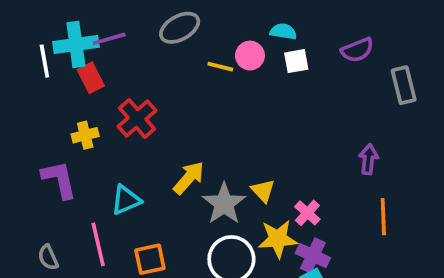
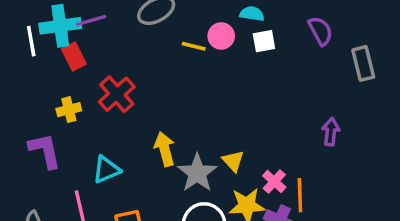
purple semicircle: (357, 50) -> (320, 31), turned -96
yellow arrow: (189, 178) -> (165, 149), turned -56
orange line: (383, 217) -> (300, 195), moved

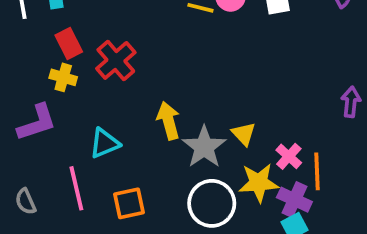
red rectangle: (74, 57) -> (69, 44), moved
yellow cross: (69, 110) -> (63, 77), turned 30
purple L-shape: (45, 151) -> (37, 123), turned 84

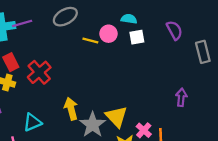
yellow triangle: (244, 134) -> (116, 117), size x1.5

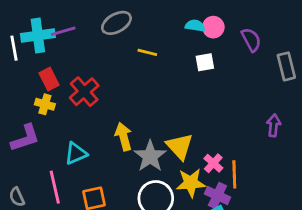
pink circle: (108, 34) -> (213, 27), moved
white square: (137, 37) -> (205, 62), moved
purple arrow: (181, 97) -> (274, 125), moved

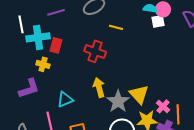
cyan cross: (38, 36) -> (38, 37), moved
white square: (205, 62) -> (158, 21), moved
red rectangle: (49, 79) -> (56, 45), moved, turned 42
red cross: (84, 92) -> (95, 51), moved, turned -30

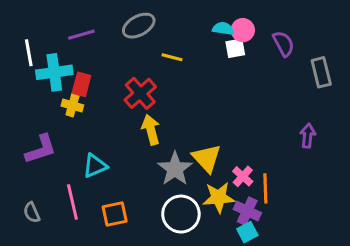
red cross: (95, 51) -> (140, 93), turned 30
yellow cross: (43, 64) -> (72, 105), moved
yellow arrow: (99, 87) -> (151, 130), moved

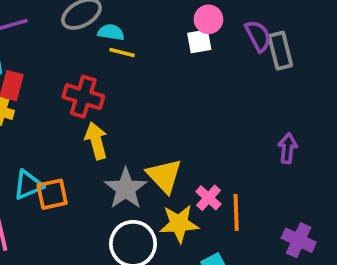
cyan semicircle: (223, 29) -> (111, 32), moved
gray rectangle: (321, 72) -> (280, 51), moved
red cross: (140, 93) -> (83, 97), turned -32
purple cross: (247, 211) -> (299, 240), moved
orange square: (115, 214) -> (52, 194), moved

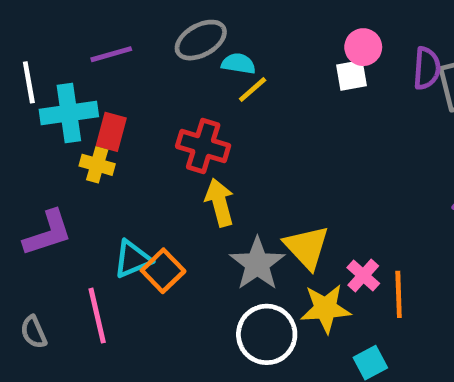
purple semicircle: (258, 36) -> (427, 68), turned 32
yellow line: (122, 52) -> (253, 89), turned -55
orange square: (52, 194) -> (163, 271), turned -32

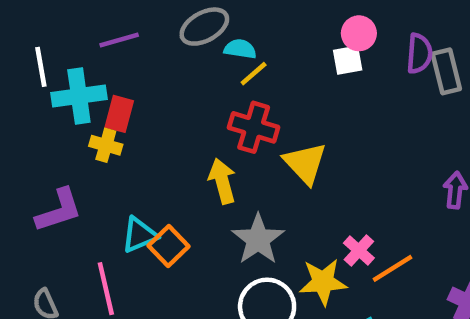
red cross: (203, 146) -> (254, 127), moved
yellow triangle: (307, 247) -> (305, 163), moved
orange line: (399, 294) -> (392, 268), turned 60

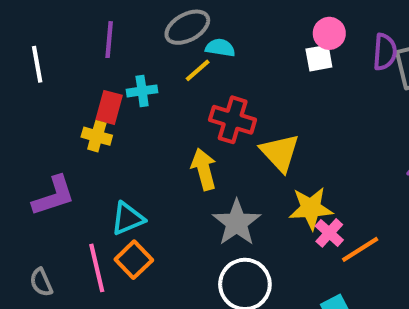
purple line: (119, 40) -> (109, 40), turned -69
yellow line: (254, 74) -> (198, 70), moved
cyan cross: (79, 96) -> (142, 91), moved, size x0.6
orange square: (169, 246) -> (134, 260), moved
yellow star: (323, 282) -> (311, 208), moved

